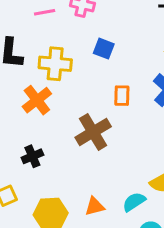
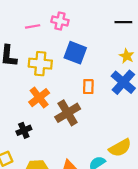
blue square: (104, 49) -> (75, 53), size x1.5
orange cross: (37, 100) -> (39, 98), moved

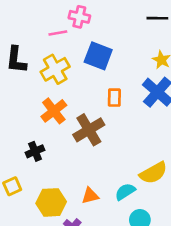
pink line: (33, 26) -> (58, 33), moved
yellow cross: (40, 64) -> (55, 69), turned -35

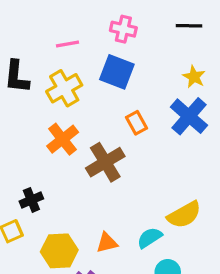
pink cross: (79, 17) -> (123, 29), moved
orange rectangle: (114, 98) -> (136, 123), turned -30
black cross: (35, 151) -> (31, 200), moved

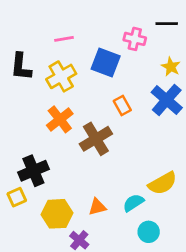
pink cross: (123, 29) -> (135, 39), moved
black cross: (31, 200) -> (33, 171), size x1.5

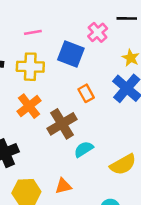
pink cross: (135, 39) -> (98, 32), turned 36
yellow cross: (61, 76) -> (30, 67), turned 32
cyan semicircle: (133, 203) -> (84, 149), moved

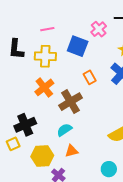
cyan semicircle: (84, 149) -> (64, 130), moved

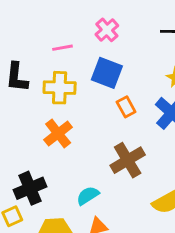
pink cross: (99, 29) -> (107, 30), moved
orange rectangle: (90, 77) -> (126, 107), moved
brown cross: (71, 102) -> (128, 160), moved

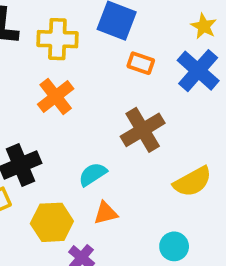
orange rectangle: (126, 107) -> (141, 63), turned -42

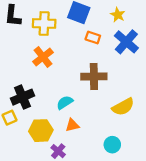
yellow star: (204, 26) -> (118, 15), moved
brown cross: (143, 130) -> (94, 76), turned 30

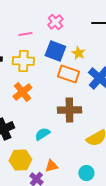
yellow star: (118, 15) -> (78, 53), moved
orange rectangle: (93, 38) -> (68, 74), size x1.5
orange triangle: (72, 125) -> (51, 166), moved

